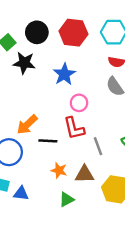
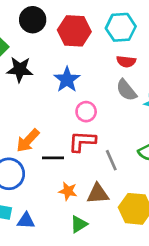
black circle: (37, 32) -> (33, 20), moved
red L-shape: (74, 128) -> (82, 141), turned 110

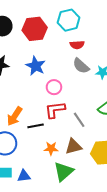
green triangle: (79, 224) -> (63, 172), size x1.5

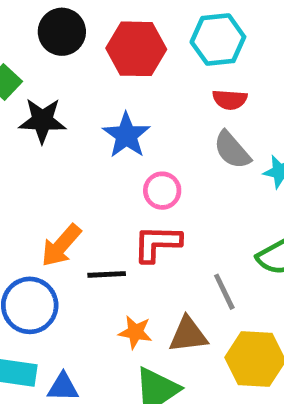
gray line: (79, 120) -> (224, 292), moved

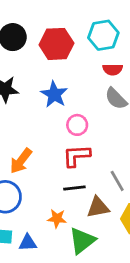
black line: (107, 274) -> (74, 188), moved
orange star: (135, 332) -> (57, 218), moved

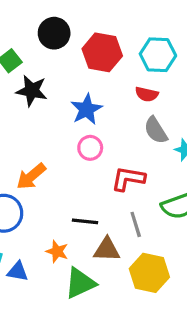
red semicircle: (113, 70) -> (147, 94), moved
pink circle: (77, 125) -> (90, 148), moved
red L-shape: (76, 156) -> (128, 179), moved

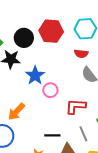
black circle: (54, 33) -> (24, 38), moved
blue star: (86, 109) -> (35, 75), moved

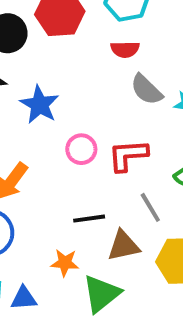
pink circle: (50, 90) -> (81, 149), moved

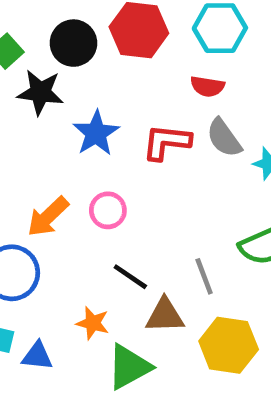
pink circle: (81, 149) -> (108, 210), moved
red L-shape: (128, 155) -> (167, 142), moved
black line: (89, 219) -> (130, 277), turned 32

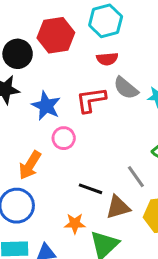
pink circle: (108, 210) -> (64, 138), moved

